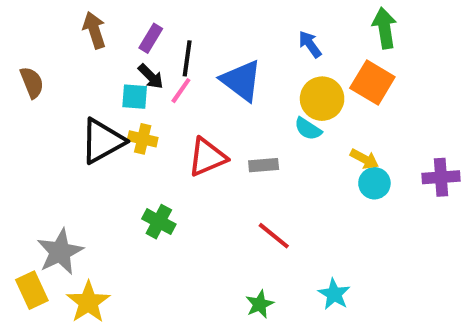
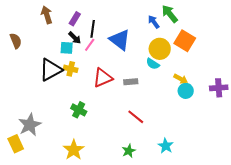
green arrow: (385, 28) -> (170, 14), moved, turned -30
yellow star: (88, 302) -> (74, 150), moved

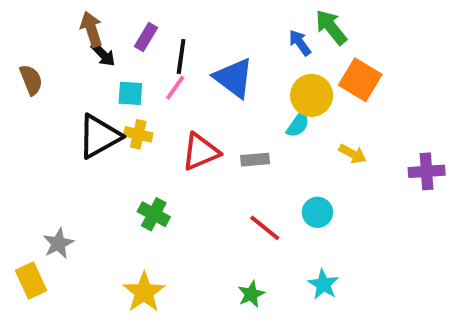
black arrow: (75, 38) -> (103, 54), moved
cyan semicircle: (153, 64) -> (298, 125), turned -88
cyan circle: (186, 91) -> (317, 212), moved
gray star: (30, 125) -> (58, 243), size x0.7

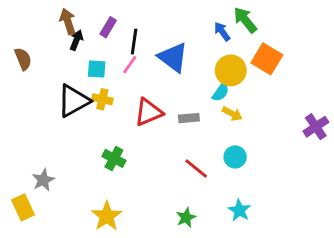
black arrow: (103, 54) -> (76, 40), turned -114
yellow arrow: (353, 154) -> (232, 114), moved
purple cross: (427, 171) -> (316, 127), turned -30

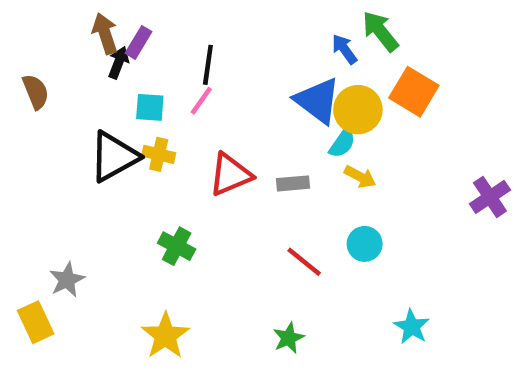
purple rectangle: (108, 27) -> (139, 42), moved
blue triangle: (173, 57) -> (318, 101), moved
cyan star: (239, 210) -> (412, 327), moved

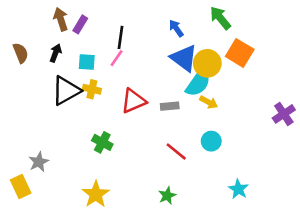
blue arrow: (344, 49) -> (176, 28), moved
black arrow: (118, 63) -> (56, 53), moved
cyan semicircle: (342, 143) -> (198, 83), size x1.6

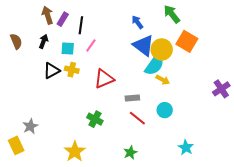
black line: (120, 37) -> (81, 25), moved
black triangle: (66, 91) -> (52, 71), size x0.7
gray rectangle: (170, 106) -> (132, 98), moved
green cross: (102, 142) -> (95, 119), moved

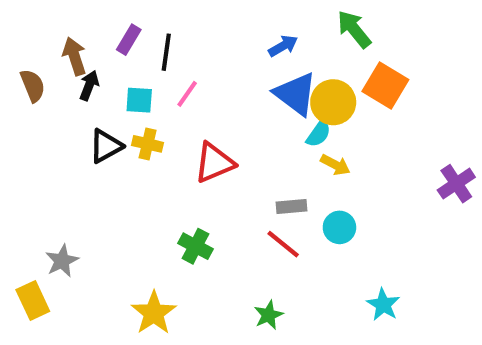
brown arrow: (47, 15) -> (74, 56), moved
blue arrow: (137, 22) -> (283, 46), turned 96
cyan semicircle: (155, 65) -> (319, 134), size x0.6
gray rectangle: (132, 98) -> (291, 207), moved

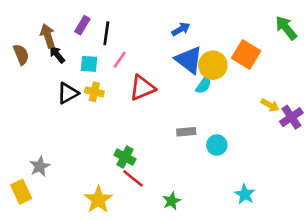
green arrow: (354, 29) -> (286, 28), moved
black arrow: (89, 86) -> (57, 55), turned -60
red triangle: (214, 163) -> (142, 88), moved
yellow arrow: (335, 165) -> (270, 105), moved
red line: (283, 244) -> (133, 178), moved

